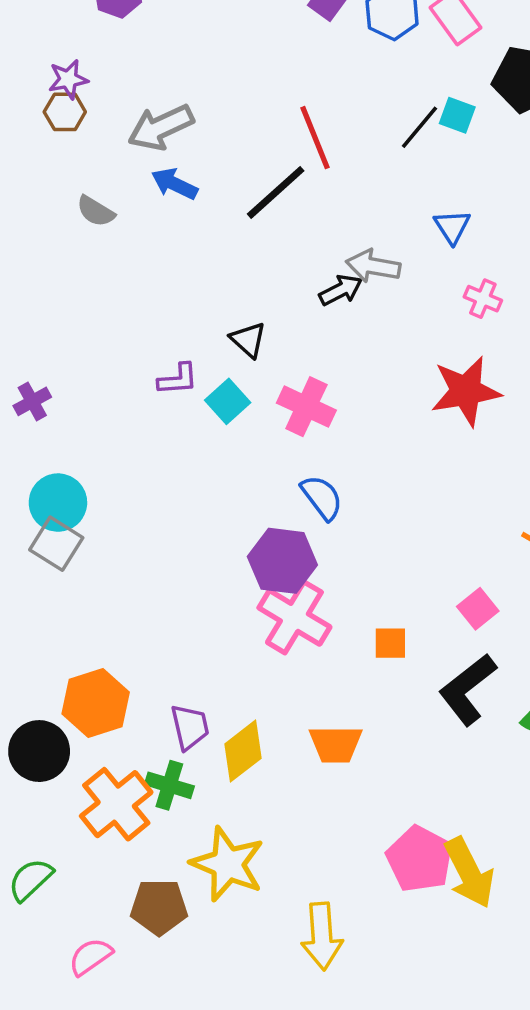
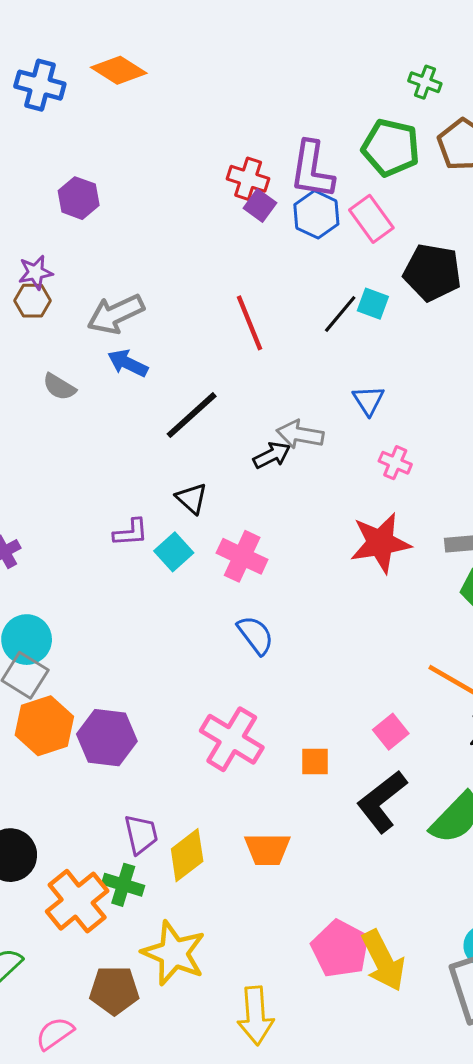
black line: (276, 192) -> (192, 415), moved
purple hexagon: (282, 561) -> (107, 738), moved
orange hexagon: (96, 703) -> (44, 726), moved

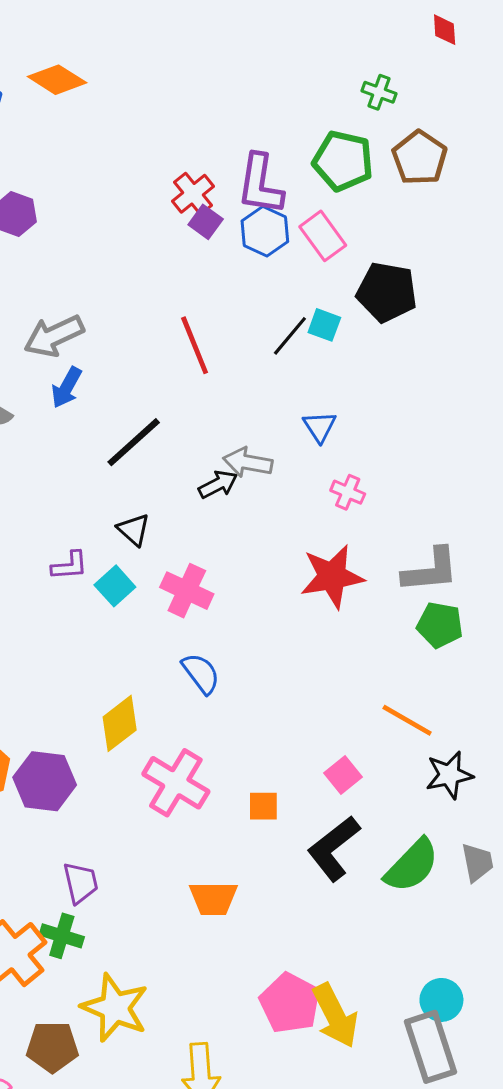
red cross: (248, 179) -> (193, 194), turned 33
blue arrow: (128, 363) -> (66, 387), turned -87
yellow diamond: (187, 855) -> (120, 723), moved

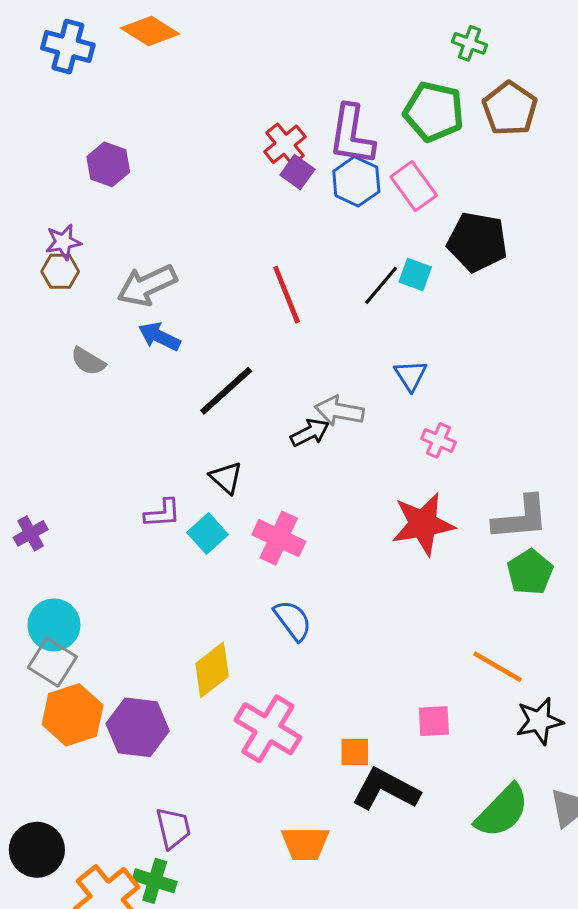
blue arrow: (66, 387) -> (159, 336), turned 87
green pentagon: (440, 625) -> (530, 572), turned 30
pink square: (343, 775) -> (434, 721), turned 36
black L-shape: (334, 848) -> (386, 789), moved, turned 66

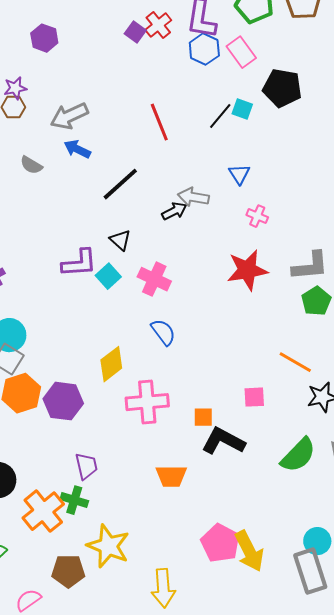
purple square: (297, 172) -> (135, 32), moved
purple L-shape: (162, 513) -> (79, 263), size x1.5
pink cross: (268, 729) -> (147, 402), turned -36

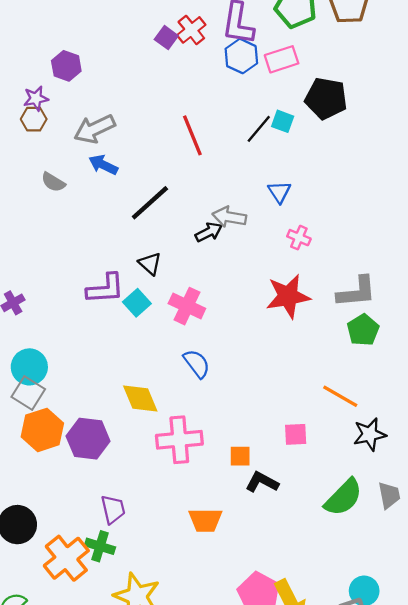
purple hexagon: (44, 38) -> (66, 66), moved
pink rectangle: (241, 52) -> (282, 59), turned -72
yellow diamond: (111, 364) -> (140, 398), turned -75
black L-shape: (223, 441) -> (262, 482), size x0.7

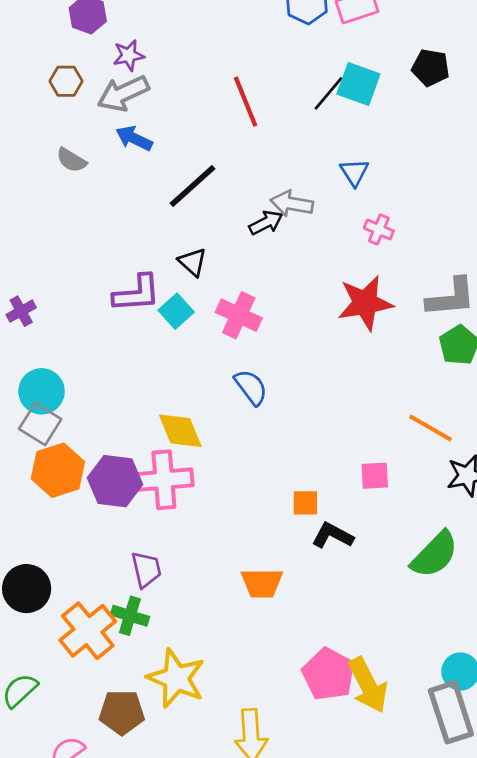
purple star: (36, 98) -> (129, 55), moved
black pentagon: (326, 98) -> (431, 68), moved, size x0.7
brown hexagon: (34, 119) -> (66, 81), moved
cyan square: (283, 121) -> (358, 84), size x1.5
pink cross: (179, 440) -> (164, 480), moved

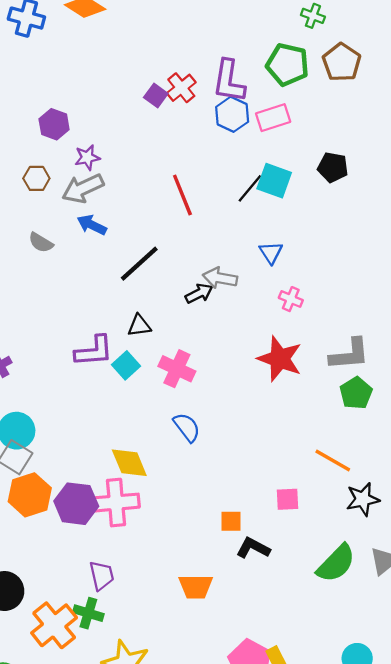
black triangle: (193, 262) -> (139, 326), turned -50
red star: (365, 303) -> (280, 359), turned 30

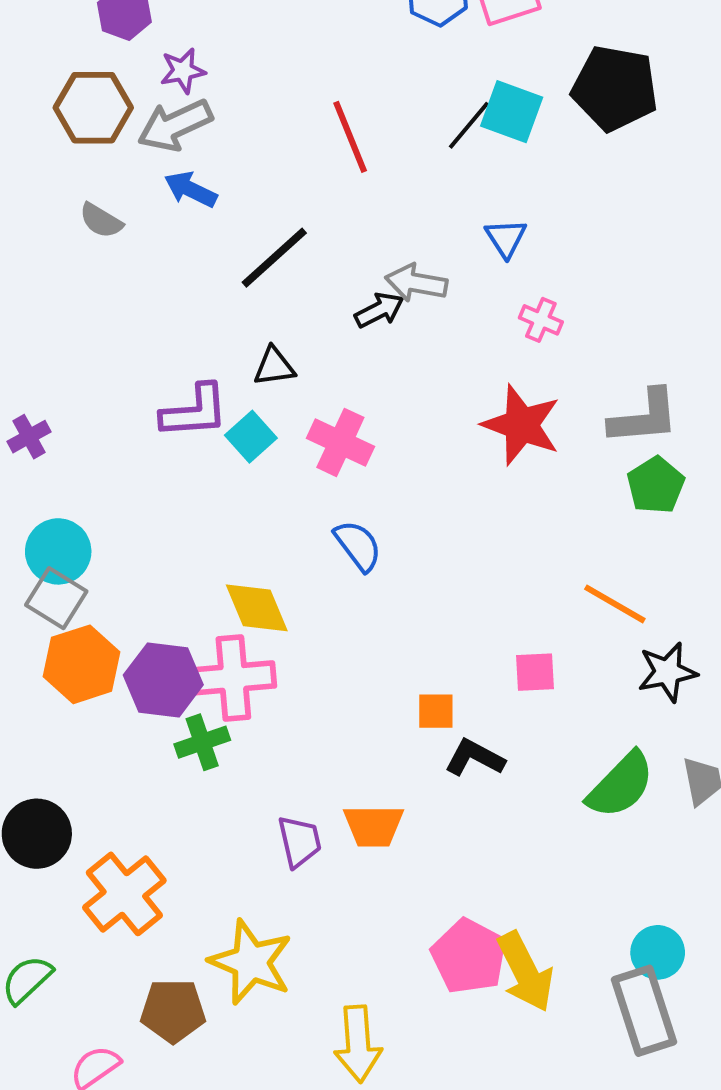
black pentagon: (333, 167) -> (615, 88), size x1.6
brown hexagon: (36, 178) -> (93, 108), size x1.6
purple trapezoid: (102, 576) -> (300, 841), moved
green cross: (88, 613) -> (202, 742), moved, turned -36

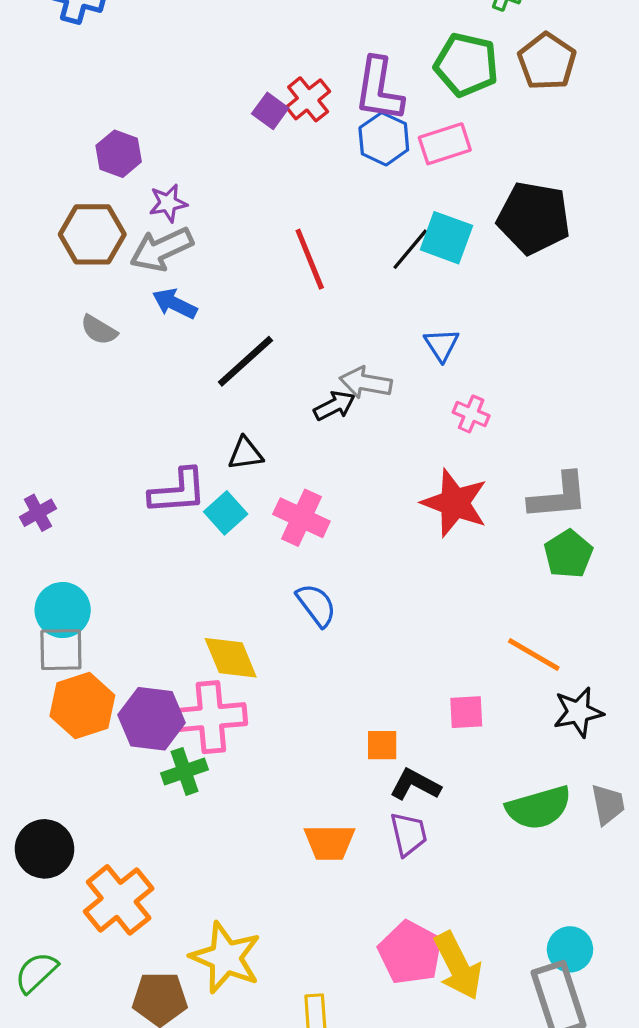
gray square: (56, 598) -> (61, 650), turned -33
green semicircle: (621, 785) -> (539, 808), turned 30
purple trapezoid: (300, 841) -> (409, 834), moved

